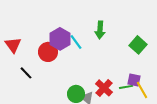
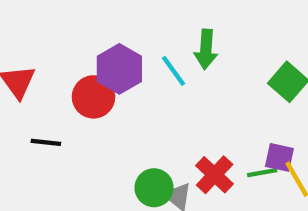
cyan line: (76, 42) -> (173, 71), moved
black line: (26, 73) -> (46, 142), turned -40

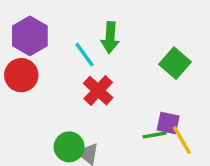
purple hexagon: (119, 69) -> (30, 36), moved
red cross: (215, 175) -> (98, 91), moved

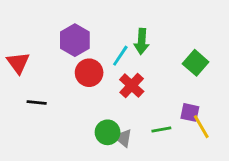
cyan line: (84, 55) -> (120, 56), turned 70
red circle: (21, 75) -> (89, 73), moved
green line: (155, 135) -> (161, 129), moved

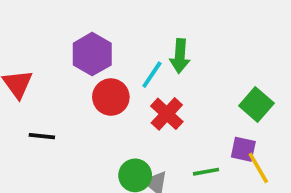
green square: (196, 63) -> (256, 104), moved

